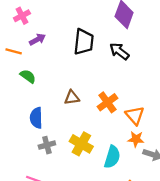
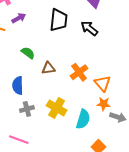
green semicircle: (28, 76) -> (28, 53), moved

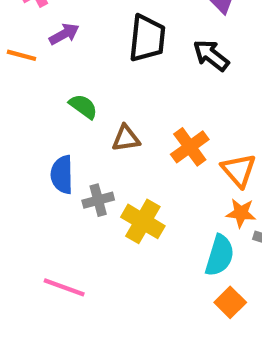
gray cross: (27, 109) -> (98, 200), moved
cyan semicircle: (83, 119) -> (220, 255), moved

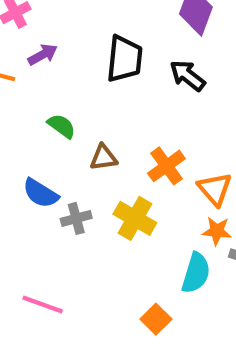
blue semicircle: (62, 175) -> (41, 193), turned -57
yellow cross: (143, 221) -> (135, 218), moved
orange square: (230, 302) -> (156, 319), moved

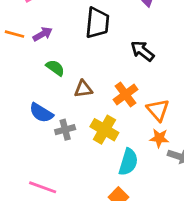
purple arrow: (43, 55) -> (43, 34), moved
black arrow: (187, 76) -> (142, 51), moved
cyan semicircle: (196, 273) -> (128, 162), moved

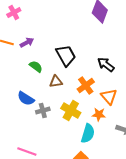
black trapezoid: (97, 23) -> (66, 56), moved, turned -35
black arrow: (142, 51) -> (106, 64), moved
orange star: (159, 138) -> (99, 114), moved

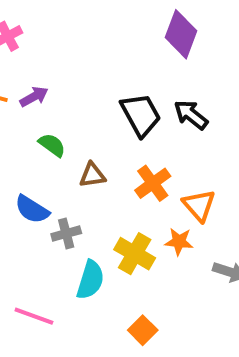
black trapezoid: (66, 56) -> (141, 115), moved
black arrow: (106, 64) -> (191, 115), moved
yellow cross: (71, 110) -> (135, 254), moved
cyan semicircle: (88, 134) -> (90, 280), moved

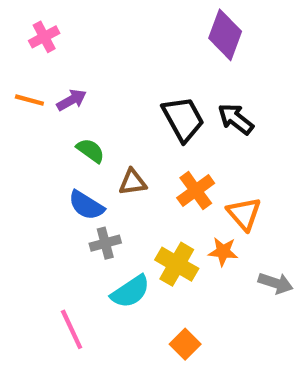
blue semicircle: (32, 209) -> (86, 205), moved
cyan semicircle: (90, 280) -> (130, 292), turned 39
pink line: (34, 316) -> (72, 329), turned 45

